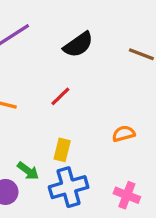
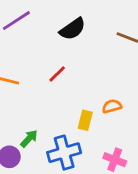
yellow rectangle: (62, 150) -> (85, 120), moved
green arrow: (28, 171) -> (29, 139), turned -84

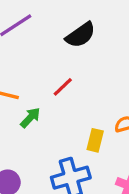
green arrow: (29, 139) -> (30, 118), moved

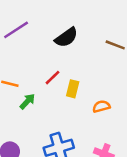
yellow rectangle: (95, 140) -> (73, 89), moved

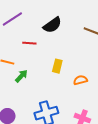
red line: (52, 78) -> (29, 43), moved, turned 48

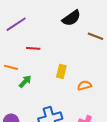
black semicircle: (52, 25) -> (71, 18), moved

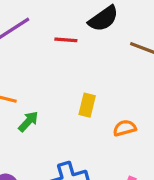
red line: (33, 48) -> (66, 40), moved

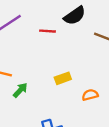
yellow rectangle: (87, 105) -> (63, 78), turned 56

